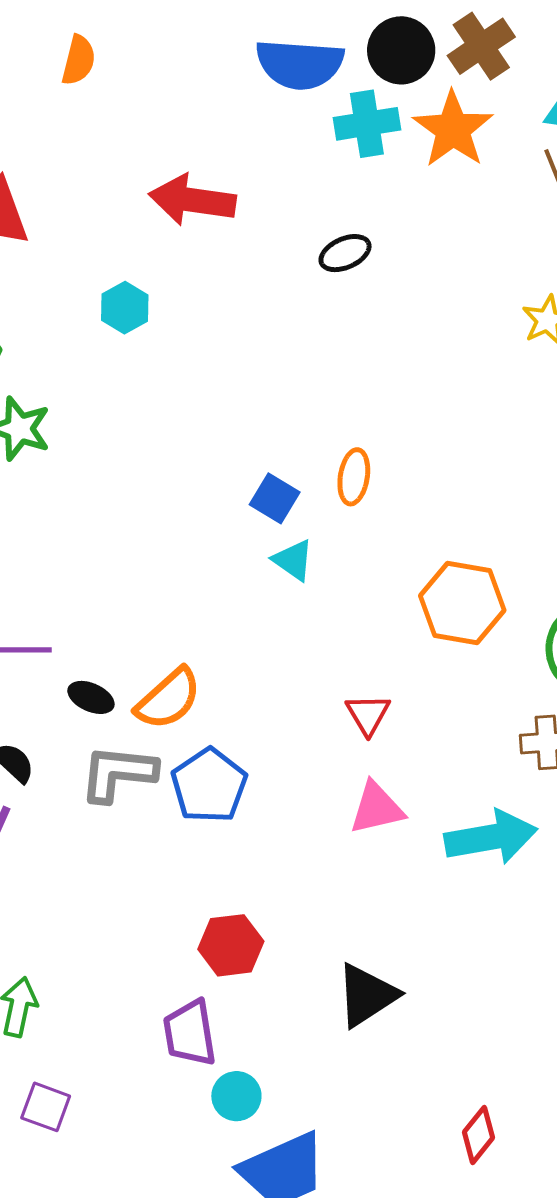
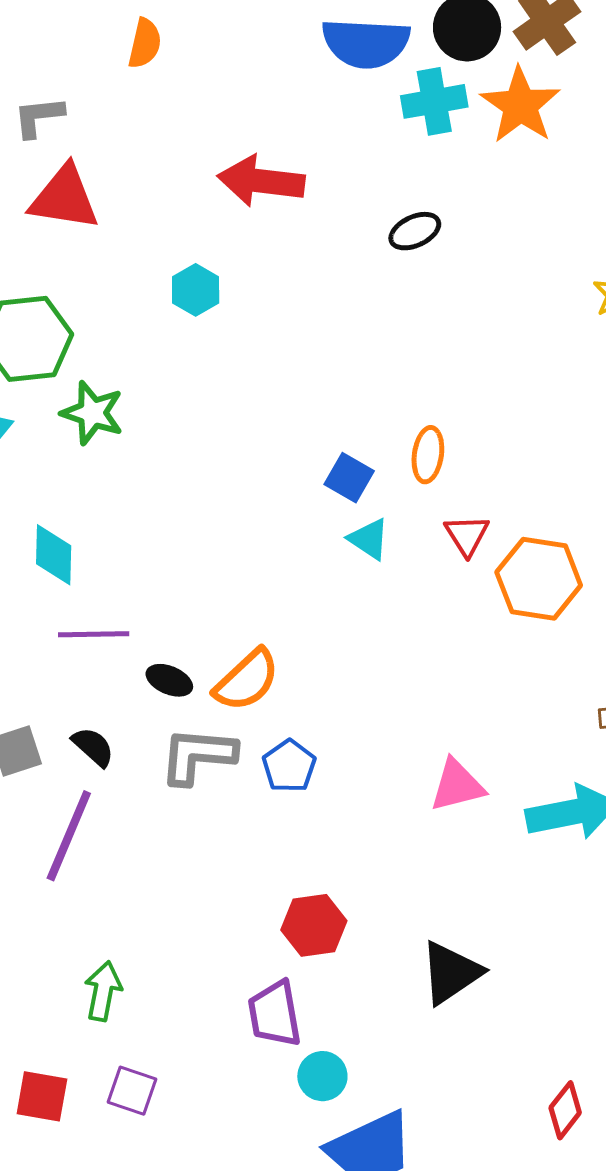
red triangle: (368, 714) -> (467, 535), moved
blue pentagon: (209, 785) -> (289, 766), size x0.7

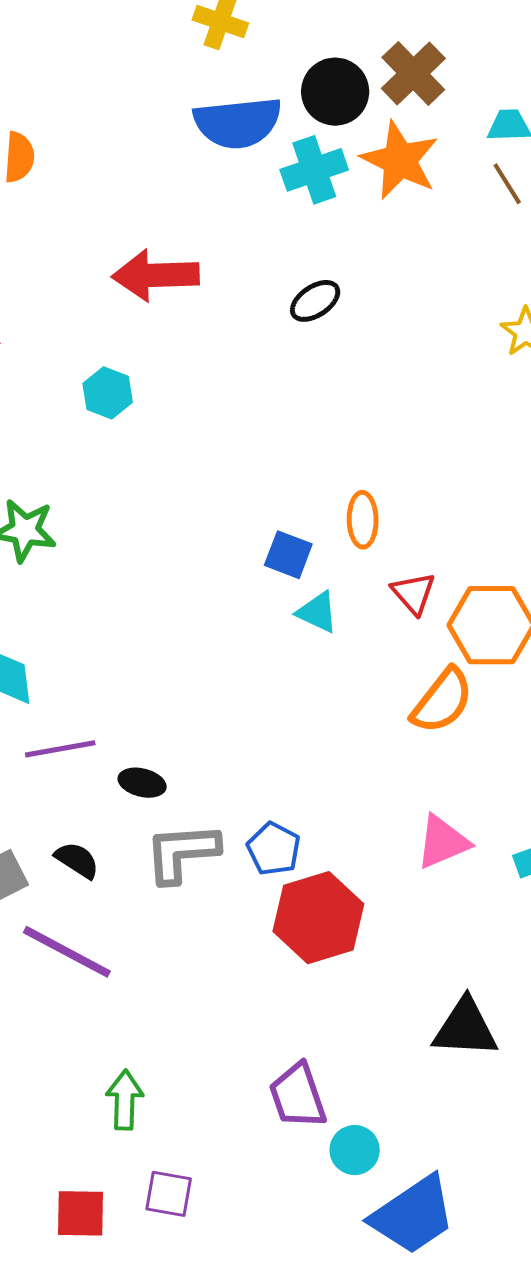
orange semicircle: (247, 680) -> (442, 701), moved
purple line: (69, 836) -> (67, 952), turned -76
red hexagon: (314, 925) -> (318, 918), moved, size x1.4
black triangle: (451, 973) -> (465, 1028), turned 46

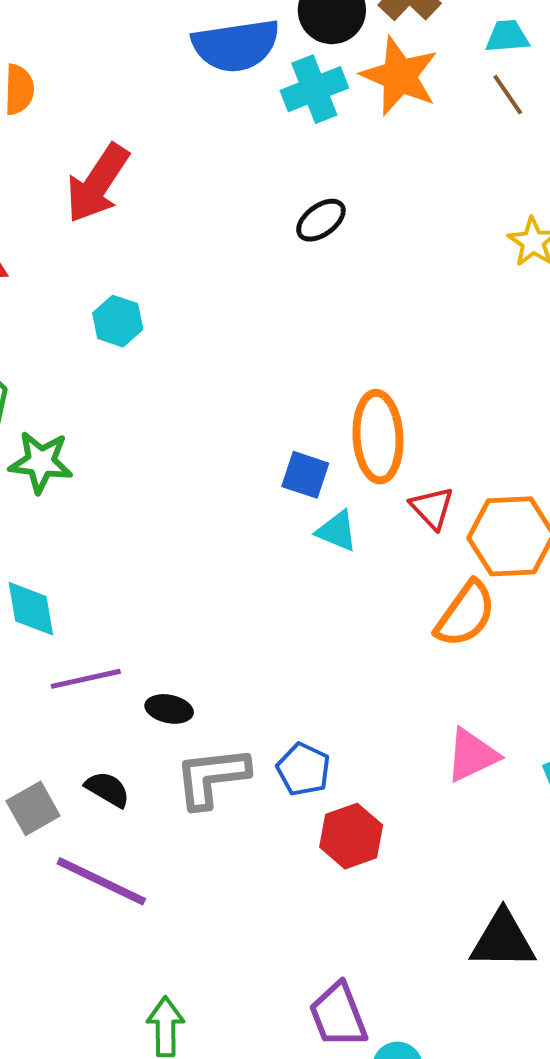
red arrow: (156, 275) -> (97, 183), moved, turned -52
orange ellipse: (363, 520) -> (378, 437), size x1.6
red hexagon: (318, 918) -> (351, 836), size x0.7

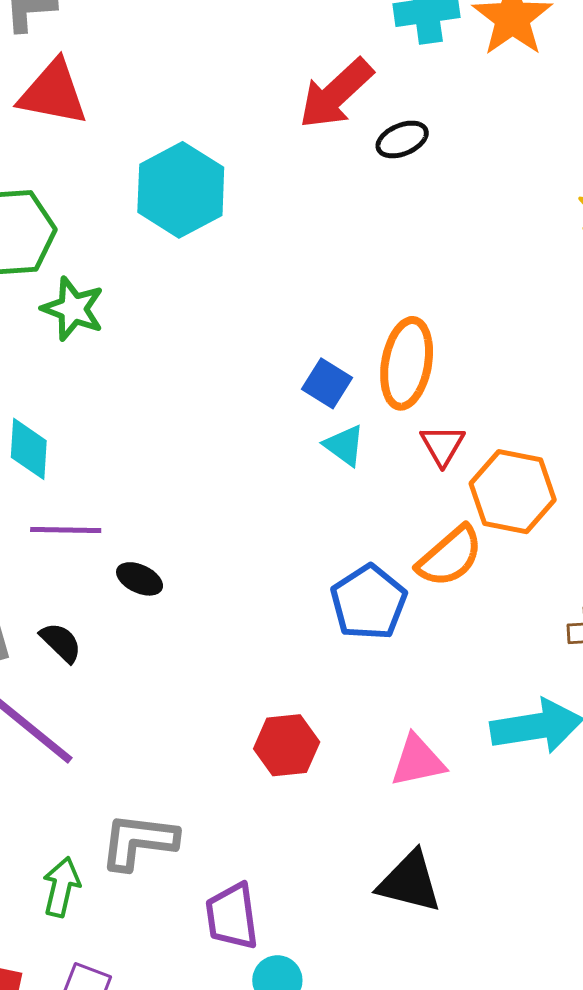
red arrow: (97, 183) -> (336, 94), moved
cyan hexagon: (118, 321) -> (181, 190), size x1.8
pink triangle: (472, 755) -> (418, 761), moved
blue pentagon: (304, 769) -> (369, 602), moved, size x1.4
gray L-shape: (212, 777) -> (139, 841), moved

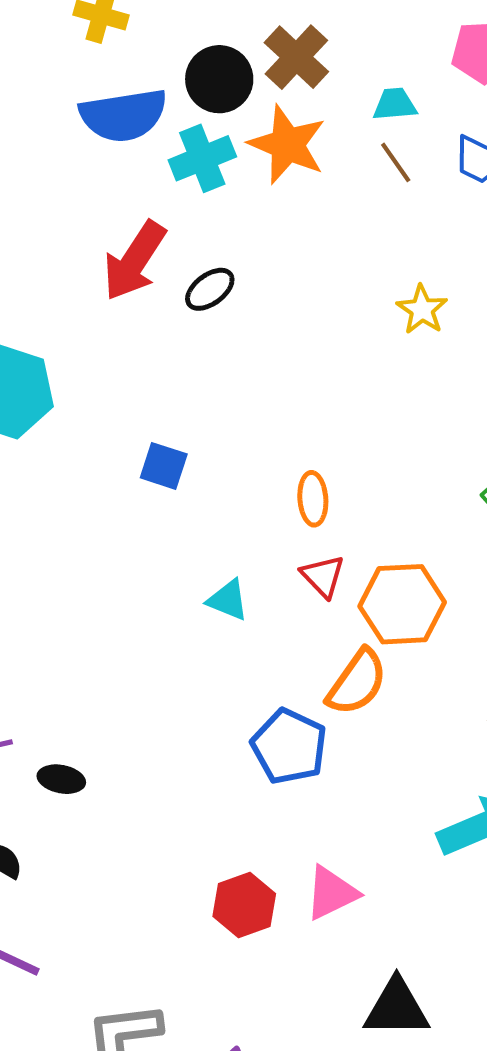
orange ellipse: (407, 363) -> (313, 499), moved, size x0.6
blue square: (327, 383) -> (164, 466), moved
pink triangle: (418, 761) -> (331, 893), moved

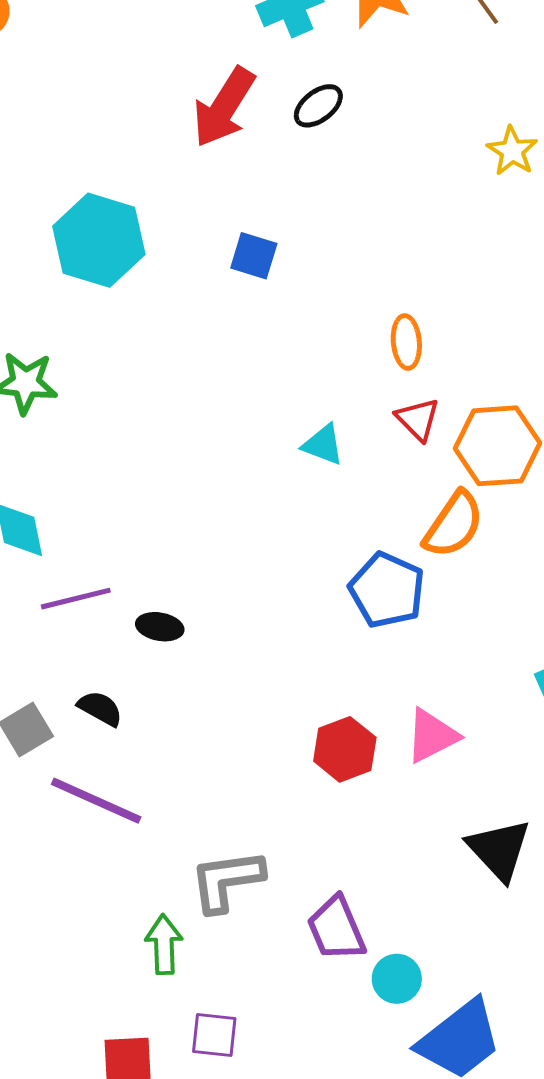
black ellipse: (210, 289) -> (318, 106), moved
blue square: (164, 466) -> (254, 256), moved
black triangle: (397, 1008) -> (499, 850), turned 48

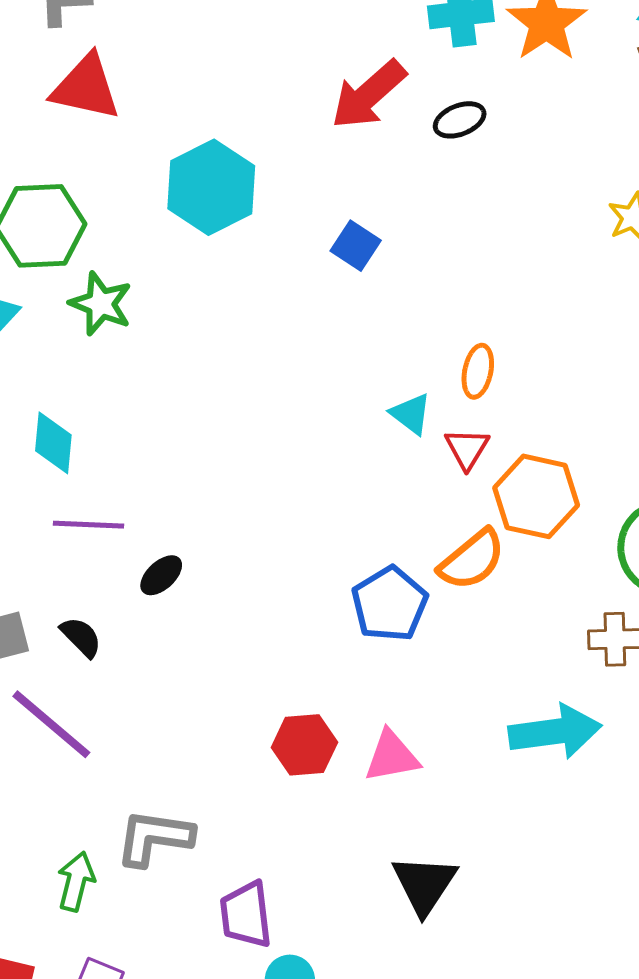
cyan triangle: (323, 445) -> (411, 414), moved
black ellipse: (160, 627) -> (161, 575), turned -69

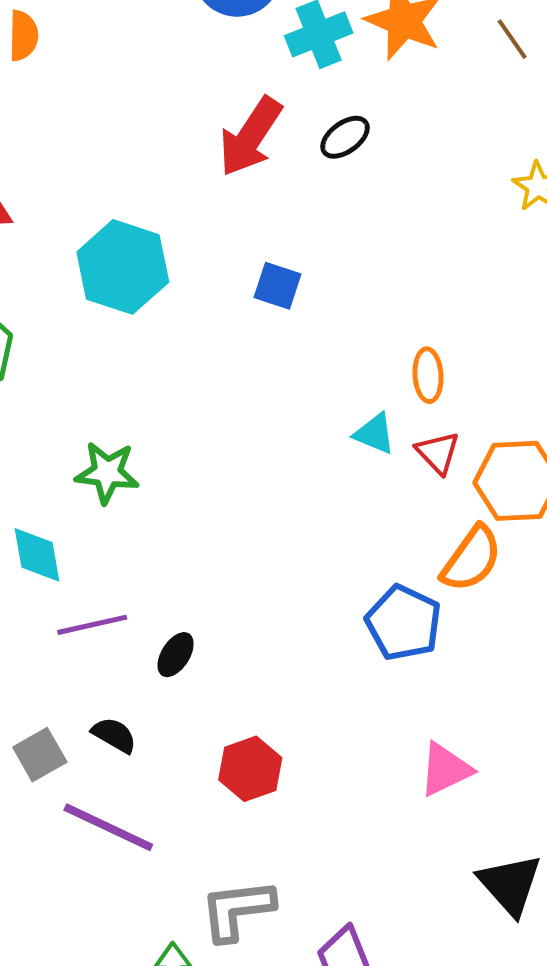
green star: (101, 304) -> (107, 473), moved
red hexagon: (304, 745) -> (250, 769), moved

